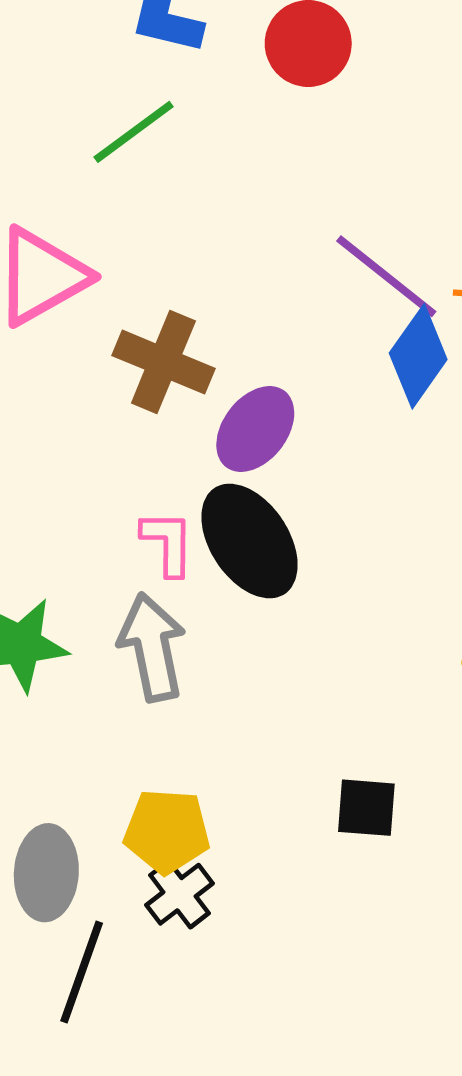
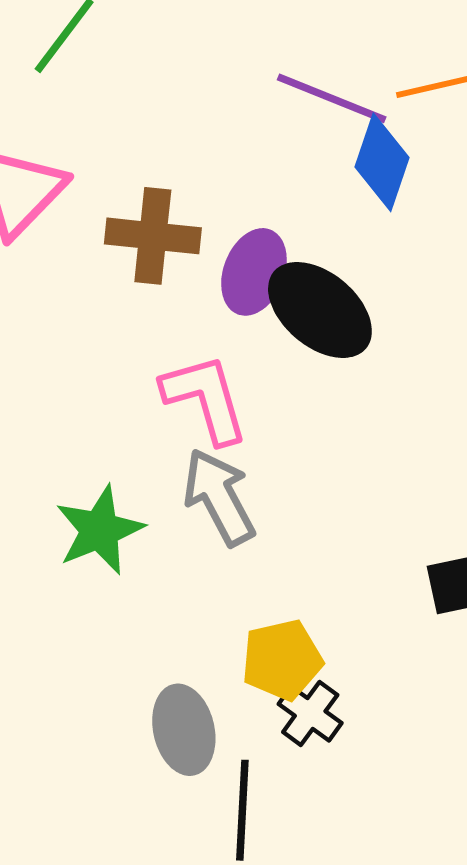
black ellipse: (250, 541) -> (320, 310), moved
pink L-shape: (168, 543) -> (205, 399), size x1.5

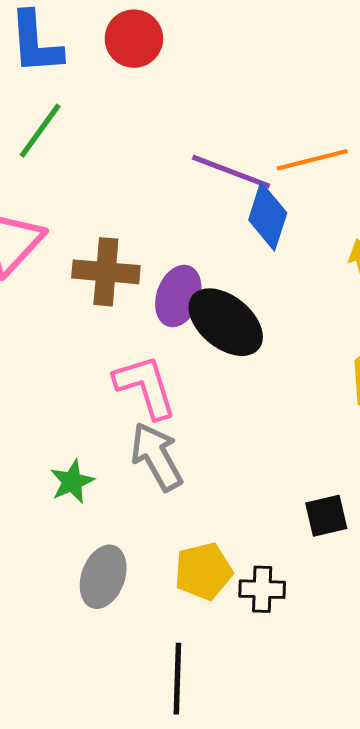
green star: (100, 530) -> (72, 482), size x0.7
black cross: (310, 713) -> (262, 589), moved, turned -33
gray ellipse: (184, 730) -> (103, 577), moved, turned 34

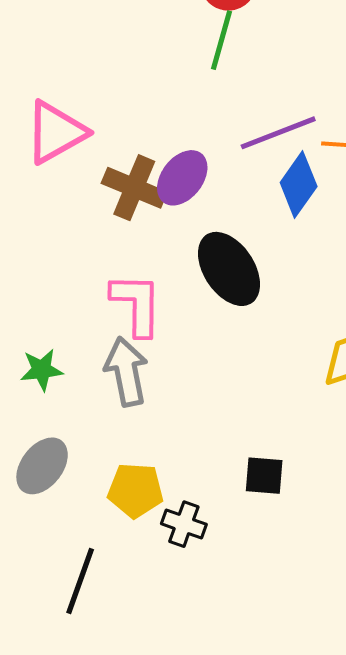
green line: (40, 131) -> (222, 40), moved, turned -38
purple line: (231, 172) -> (278, 133), turned -60
purple ellipse: (178, 296) -> (182, 178), moved

